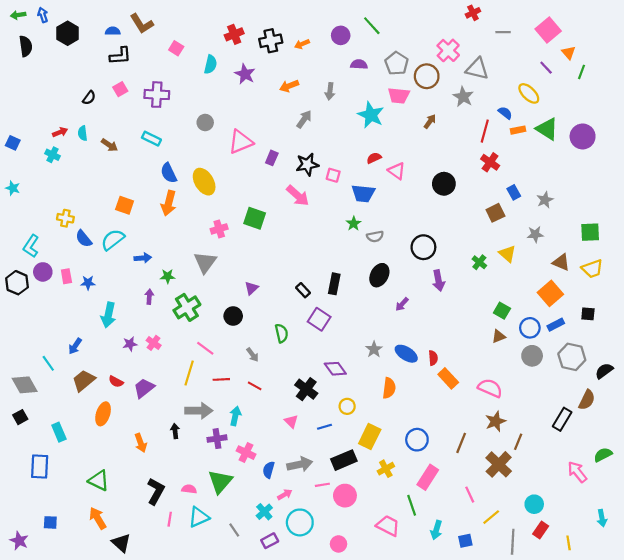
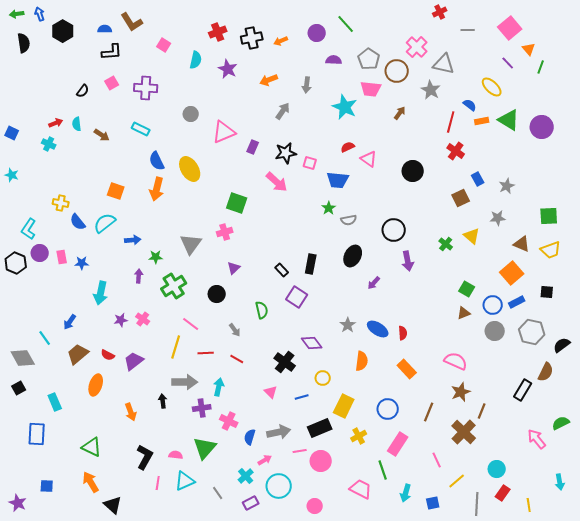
pink cross: (219, 229) -> (225, 232), moved
orange rectangle: (448, 378) -> (407, 369), moved

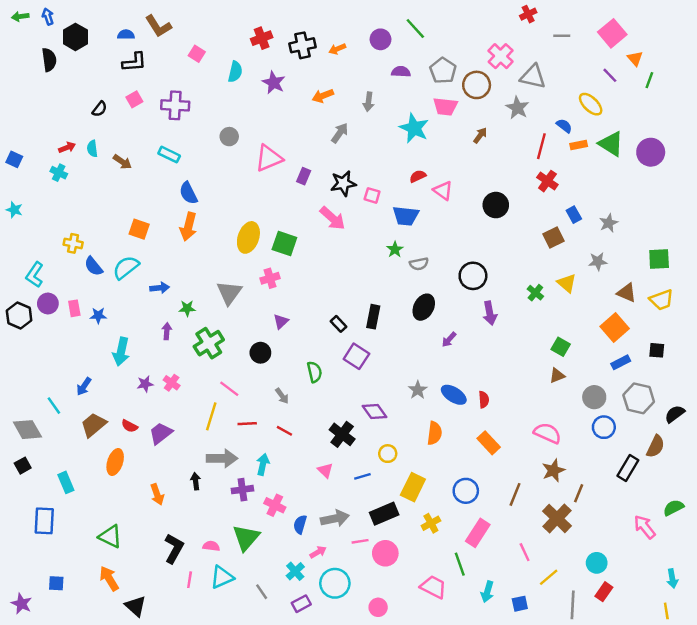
black semicircle: (24, 43) -> (49, 60), moved
yellow ellipse: (190, 169) -> (248, 237), moved, turned 50
blue circle: (493, 305) -> (604, 427), moved
yellow line: (529, 505) -> (666, 611), moved

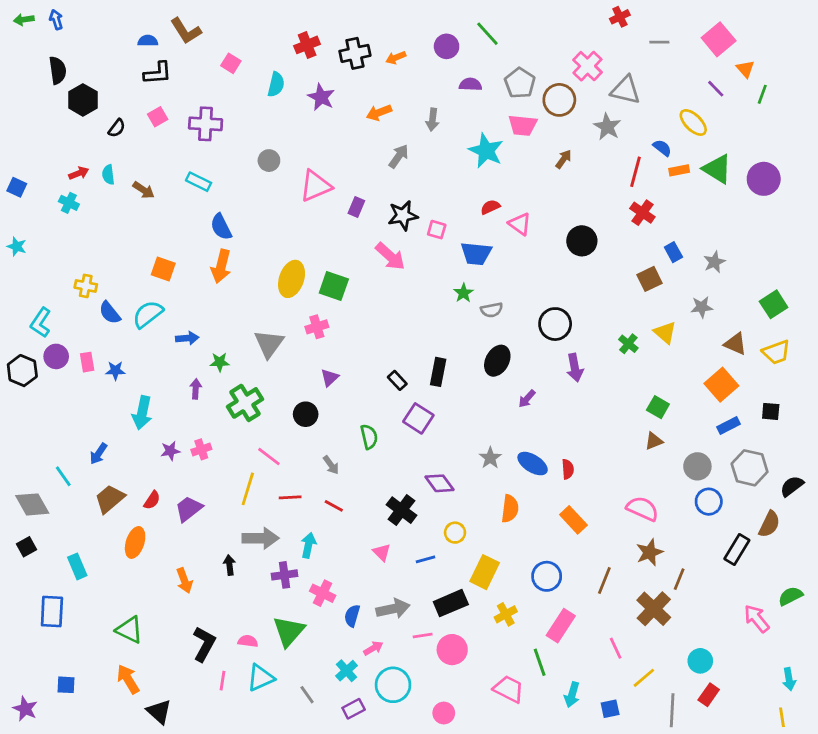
black hexagon: (75, 37) -> (83, 100), moved
green square: (659, 259) -> (774, 304), turned -30
pink cross: (172, 383) -> (201, 449), turned 35
red semicircle: (130, 426) -> (152, 500), turned -84

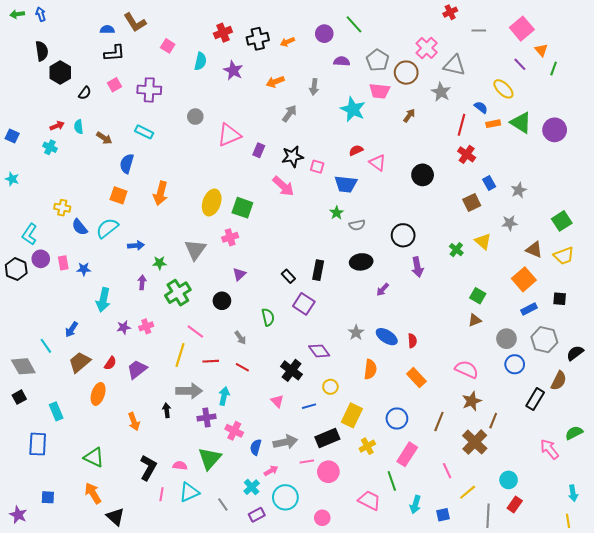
blue semicircle: (221, 227) -> (127, 164), moved, turned 42
black ellipse: (497, 361) -> (361, 262), turned 55

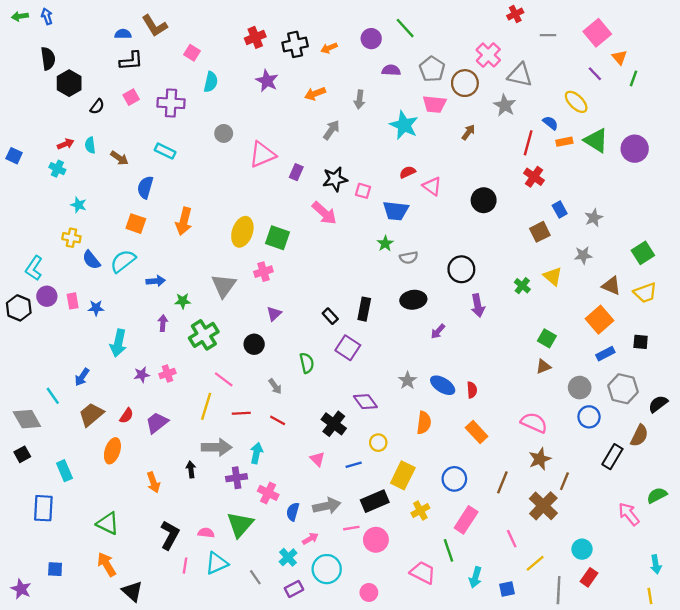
cyan semicircle: (200, 61) -> (211, 82), moved
cyan star: (12, 179) -> (78, 205), moved

